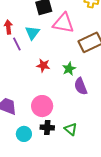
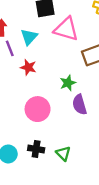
red star: (43, 65) -> (28, 67), moved
pink circle: (42, 106) -> (38, 109), moved

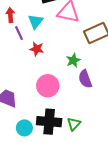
black cross: (36, 149) -> (49, 122), size x1.6
green triangle: (63, 153) -> (74, 124), turned 32

